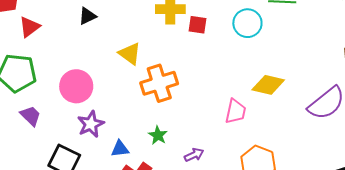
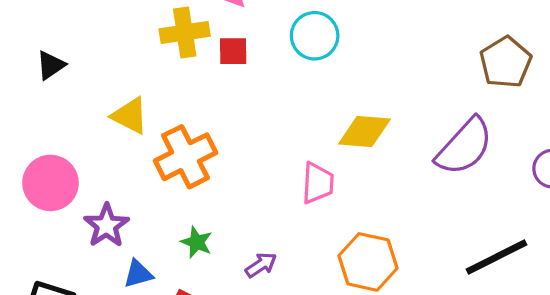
purple star: (91, 124) -> (106, 226), moved

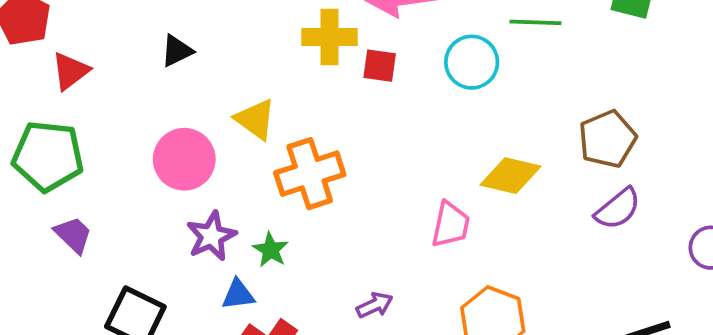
brown pentagon: (506, 62) -> (607, 139), moved
purple semicircle: (464, 147) -> (618, 209), size x0.7
pink circle: (50, 183) -> (184, 159), moved
green star: (197, 242) -> (271, 250), moved

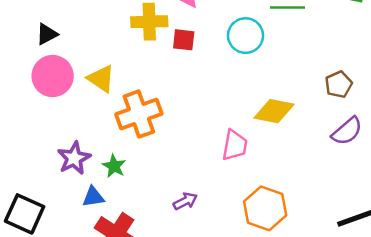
brown pentagon: (607, 139) -> (339, 84), size x0.7
pink circle: (184, 159) -> (53, 76), moved

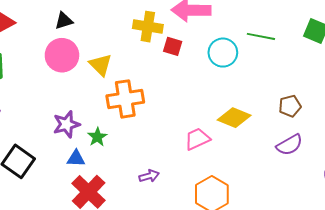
pink trapezoid: (235, 145) -> (197, 139), turned -136

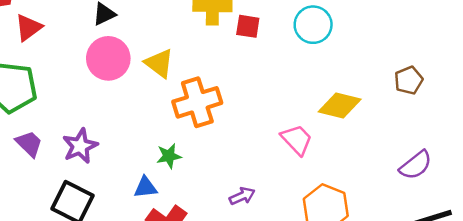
purple star: (66, 124) -> (80, 146), moved
green star: (97, 137) -> (169, 156), turned 30
pink trapezoid: (197, 139) -> (297, 140), turned 80
purple semicircle: (289, 145) -> (416, 165), moved

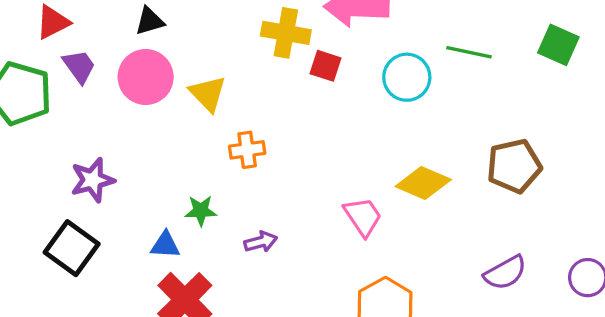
brown pentagon: (409, 80) -> (514, 166), size x1.5
orange cross: (197, 102) -> (247, 150), size x0.6
purple trapezoid: (29, 144) -> (79, 66), moved
purple arrow: (242, 196) -> (261, 242), moved

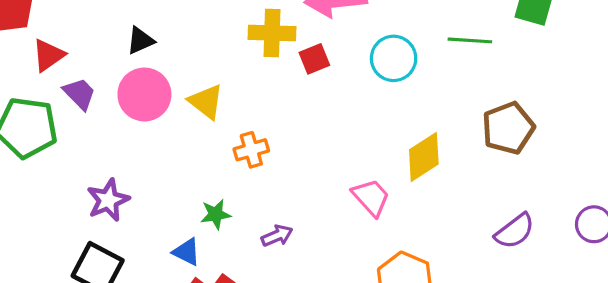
green line: (469, 52) -> (470, 40), moved
red square: (325, 66) -> (314, 59), turned -32
yellow diamond: (423, 183) -> (424, 157), turned -48
blue triangle: (165, 245) -> (187, 252), turned 32

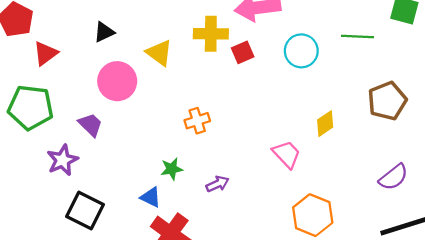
black triangle: (140, 41) -> (104, 32), moved
purple trapezoid: (80, 94) -> (90, 125), moved
yellow triangle: (206, 102) -> (159, 53), moved
yellow diamond: (424, 157) -> (325, 124), size x0.7
purple star: (108, 200) -> (62, 160), moved

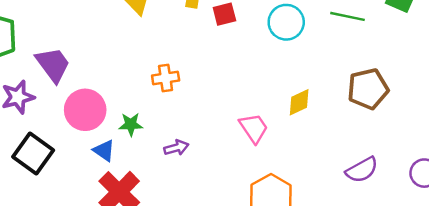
pink circle: (117, 81) -> (85, 110), moved
purple trapezoid: (90, 125) -> (53, 65), size x1.4

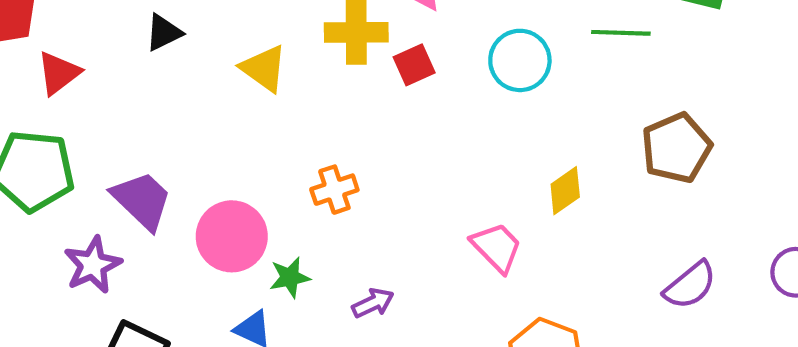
pink circle: (85, 110) -> (232, 236), moved

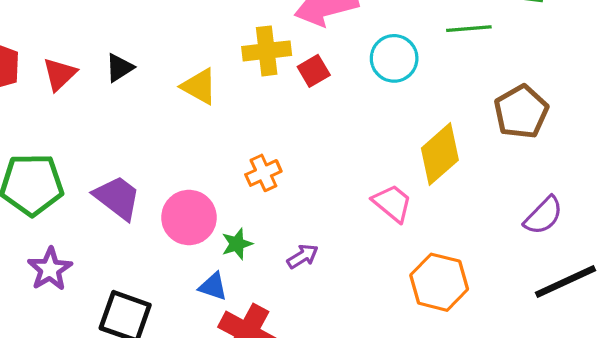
red triangle: (59, 73) -> (60, 74), moved
yellow diamond: (565, 191) -> (440, 154), size x1.6
purple star: (93, 265) -> (50, 269), moved

